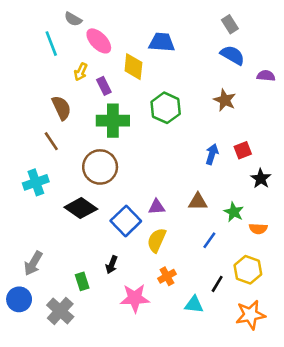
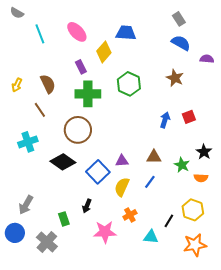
gray semicircle: (73, 19) -> (17, 13), moved
yellow diamond: (133, 67) -> (104, 52), turned 35
yellow arrow: (81, 72) -> (17, 85), moved
black star: (261, 179) -> (204, 152), moved
blue line: (209, 240) -> (150, 182), moved

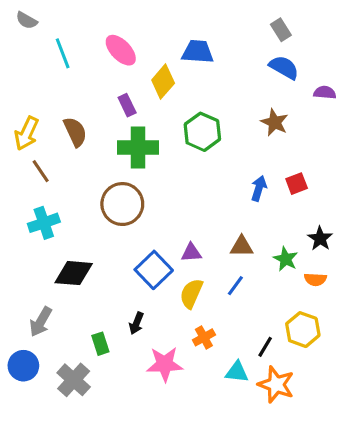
yellow arrow: (17, 85) -> (27, 133), size x1.5
brown line: (40, 110) -> (41, 171), moved
black diamond: (63, 162) -> (74, 273), moved, turned -30
orange star: (195, 245) -> (276, 385), moved, turned 30

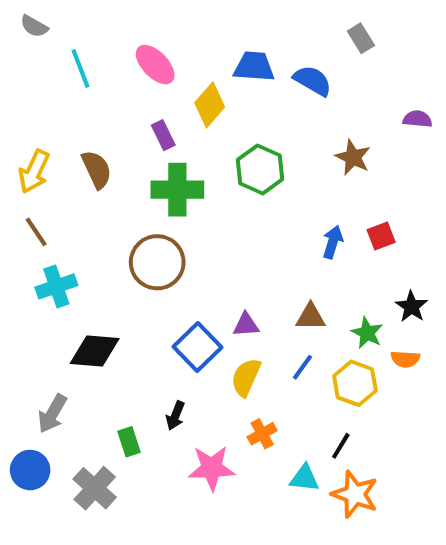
blue semicircle: (284, 67) -> (313, 81), moved
brown line: (41, 171) -> (36, 232), moved
yellow hexagon: (303, 330) -> (355, 383), moved

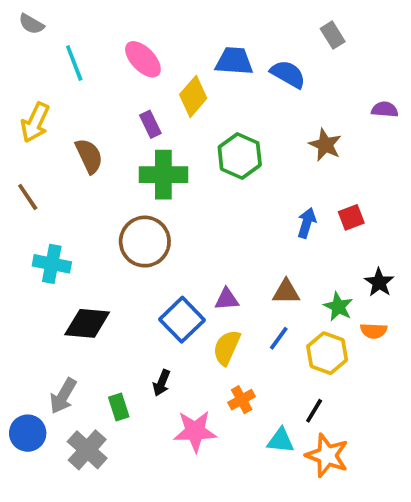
yellow arrow: (34, 171) -> (35, 123), moved
brown line: (36, 232) -> (28, 197), moved
cyan cross: (56, 286) -> (52, 264), turned 30
gray arrow: (52, 414) -> (63, 396), moved

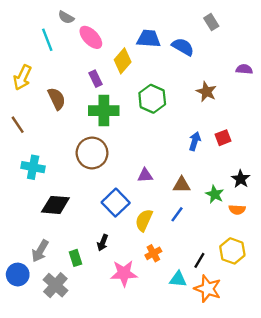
gray semicircle: (31, 24) -> (66, 17), moved
purple triangle: (227, 299) -> (145, 175), moved
yellow hexagon: (327, 353) -> (232, 251), moved

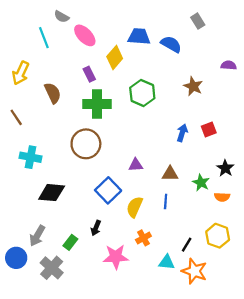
blue line: (177, 214) -> (166, 201), turned -32
green rectangle: (76, 258) -> (70, 242), turned 56

